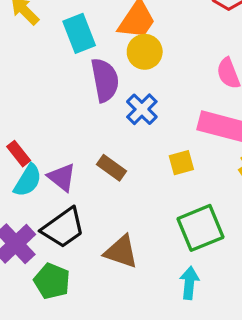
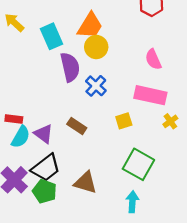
red rectangle: (19, 154) -> (14, 119), turned -42
green square: (201, 228) -> (138, 164), turned -36
green pentagon: (52, 281) -> (45, 191), moved

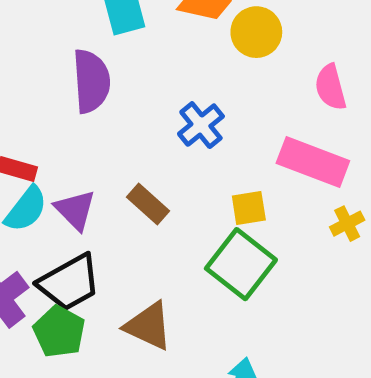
yellow circle: (96, 47) -> (256, 32), moved
purple semicircle: (70, 67) -> (91, 81), moved
green square: (138, 164) -> (241, 264), moved

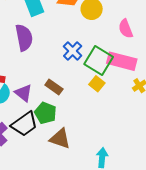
yellow square: (249, 208) -> (97, 84), turned -35
green square: (241, 264) -> (99, 60), moved
green pentagon: (59, 332) -> (45, 113), moved

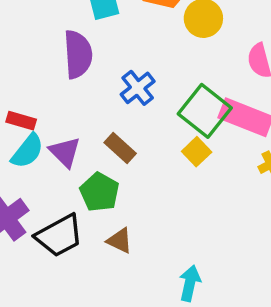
blue cross: (73, 51) -> (138, 88), moved
black trapezoid: (24, 124) -> (59, 236), moved
brown triangle: (60, 139) -> (120, 241), size x0.7

